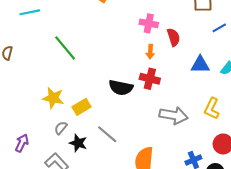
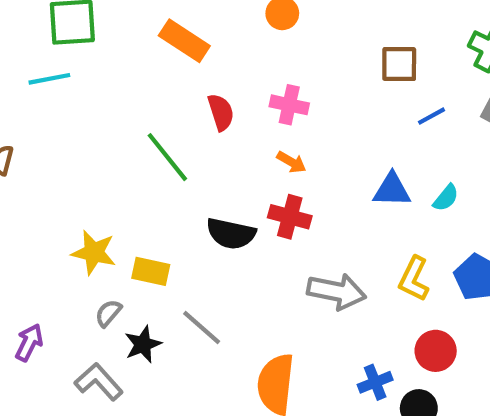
red semicircle: (174, 37) -> (221, 112), moved
green line: (65, 48) -> (167, 157), moved
orange arrow: (150, 52) -> (291, 162), turned -64
yellow rectangle: (82, 107) -> (151, 271), turned 42
black star: (78, 143) -> (143, 344), turned 30

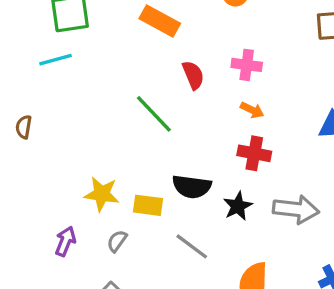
black semicircle: (231, 234) -> (192, 187), moved
purple arrow: (29, 343) -> (65, 241), moved
black star: (143, 344) -> (238, 206), moved

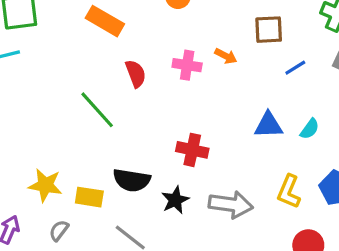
orange arrow: (252, 110) -> (226, 56), moved

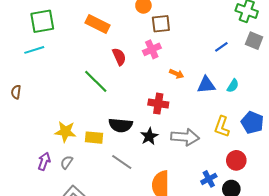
brown square: (269, 30) -> (161, 24), moved
orange arrow: (226, 56) -> (177, 74), moved
pink cross: (187, 65) -> (152, 49), turned -30
gray semicircle: (59, 231) -> (67, 162), moved

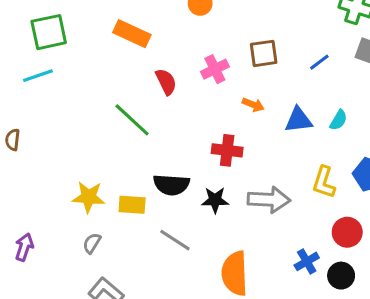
brown square: (161, 24) -> (264, 53), moved
black star: (149, 136) -> (215, 200), turned 30
purple arrow: (44, 161) -> (24, 247), moved

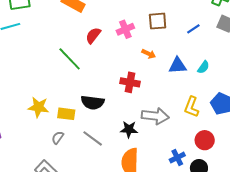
red semicircle: (166, 82) -> (93, 35), turned -120
black star: (215, 200) -> (129, 129), moved
gray semicircle: (92, 243) -> (58, 138), moved

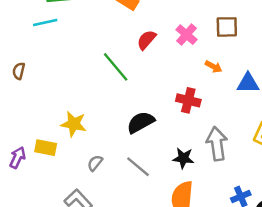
pink cross: (125, 29) -> (187, 35), turned -30
black semicircle: (93, 102) -> (141, 122), turned 140
yellow rectangle: (66, 114) -> (46, 148), moved
gray arrow: (155, 116) -> (217, 144), turned -108

